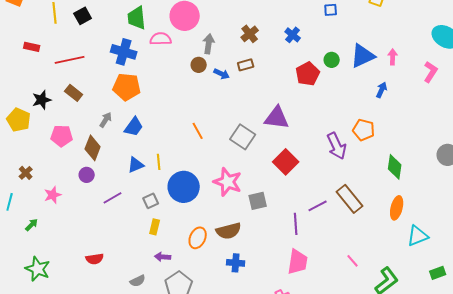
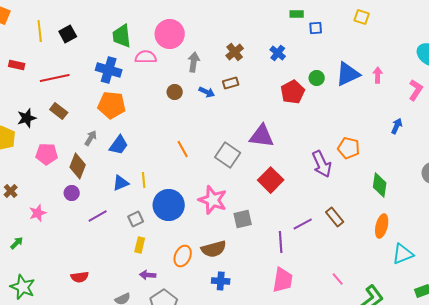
brown circle: (199, 65) -> (175, 92), moved
blue arrow: (382, 90) -> (397, 126), moved
brown rectangle: (350, 199) -> (335, 217), size x0.7

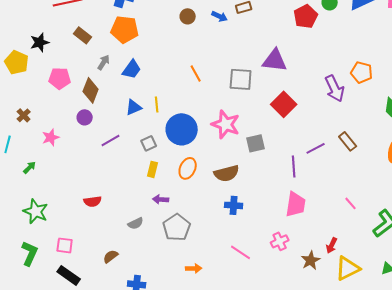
brown rectangle: (59, 111) -> (83, 35), moved
gray square: (228, 155) -> (241, 79), turned -30
orange ellipse: (183, 256) -> (188, 168), moved

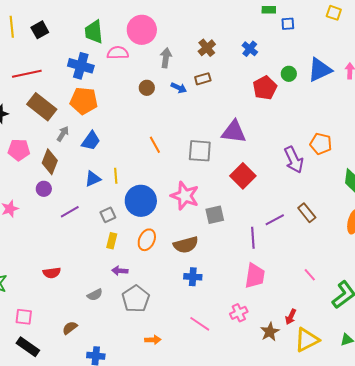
brown rectangle: (83, 35) -> (42, 107), size x1.6

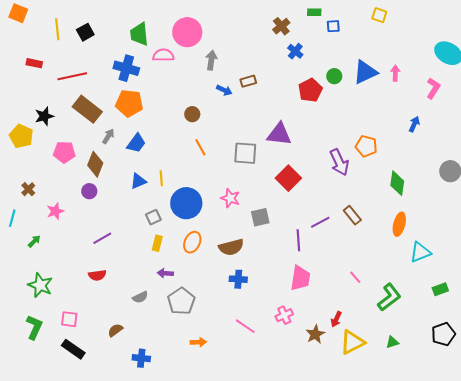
brown cross: (207, 48) -> (281, 26), moved
brown circle: (147, 88) -> (192, 114), moved
pink star: (185, 196) -> (230, 198), size x0.7
purple line: (70, 212) -> (102, 238), moved

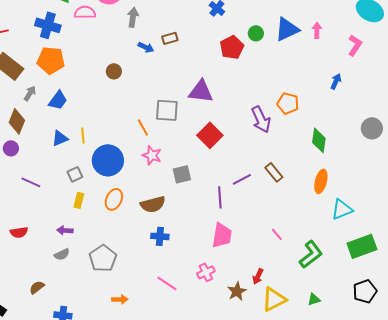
orange line: (200, 147) -> (143, 127), moved
purple line: (102, 238) -> (31, 182), moved, turned 54
purple arrow: (165, 273) -> (65, 230), moved
green rectangle: (440, 289) -> (362, 246), size x1.8

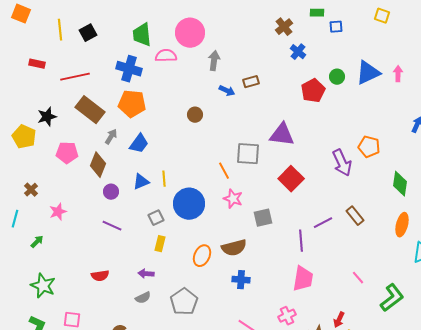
purple circle: (11, 148) -> (111, 192), moved
orange ellipse: (114, 199) -> (202, 256), moved

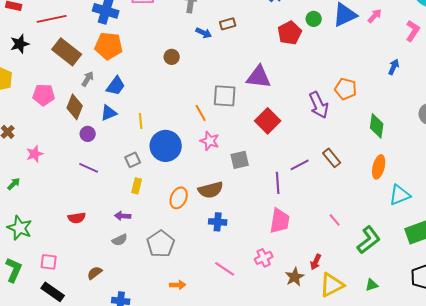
pink arrow: (398, 74) -> (375, 16), turned 42
black star: (47, 117) -> (20, 44), moved
blue triangle: (141, 182) -> (109, 113), moved

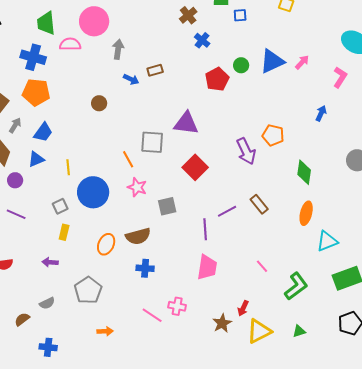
gray semicircle: (120, 240) -> (47, 303), moved
pink cross: (264, 258) -> (177, 306), moved, turned 36

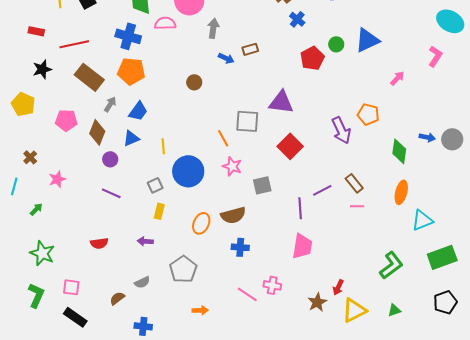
pink arrow: (302, 62) -> (397, 78), moved
blue arrow: (321, 113) -> (427, 137), moved, turned 77
pink line: (262, 266) -> (357, 206), moved, turned -48

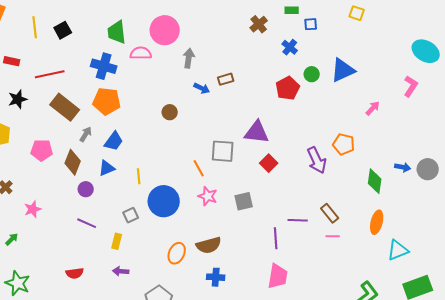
blue cross: (297, 19) -> (290, 47), moved
red square: (290, 146) -> (269, 163), moved, size x0.7
gray square: (262, 185) -> (244, 201), moved
purple line: (322, 190) -> (298, 220), turned 30
yellow rectangle: (159, 211) -> (117, 241), moved

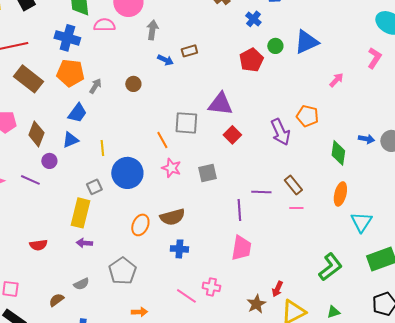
gray arrow: (86, 134) -> (95, 86), moved
purple line: (87, 223) -> (30, 180), moved
yellow rectangle: (117, 241) -> (80, 213), size x1.8
cyan triangle: (398, 250) -> (361, 222), turned -35

